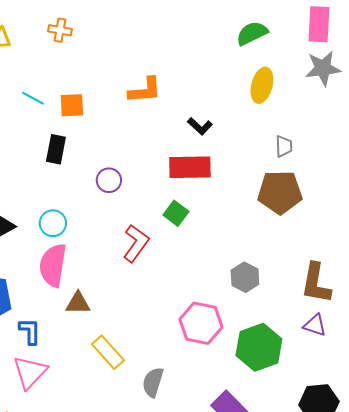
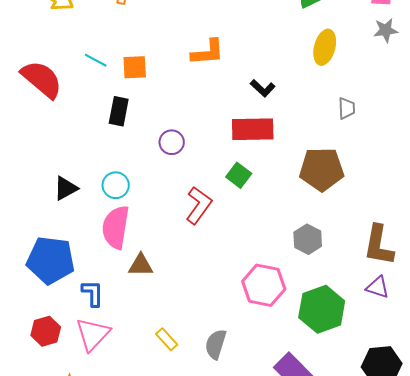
gray star: (323, 68) -> (386, 30), size x0.7
brown pentagon: (280, 192) -> (322, 169), moved
yellow rectangle: (108, 352) -> (167, 339), moved, size x0.7

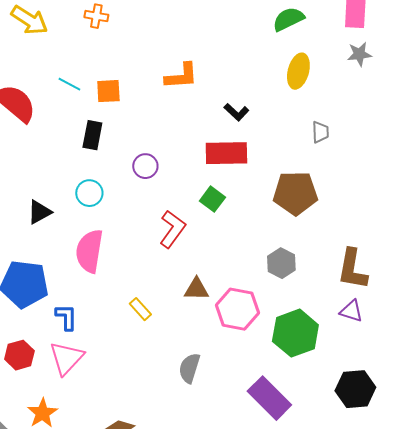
cyan circle: (116, 185) -> (89, 193), moved
brown triangle: (141, 265) -> (196, 289), moved
yellow rectangle: (167, 339) -> (140, 309), moved

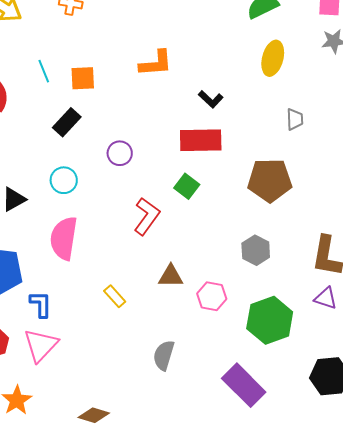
cyan line: (69, 84) -> (44, 71), turned 40
black rectangle: (92, 135) -> (67, 122), turned 32
pink hexagon: (237, 309) -> (212, 296), size x0.7

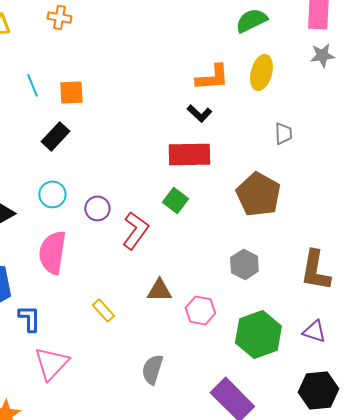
orange L-shape: (156, 63) -> (212, 77), moved
purple circle: (120, 153) -> (97, 208), moved
brown pentagon: (270, 180) -> (258, 194), turned 30
purple triangle: (326, 298) -> (314, 331), moved
pink triangle: (41, 345) -> (51, 363), moved

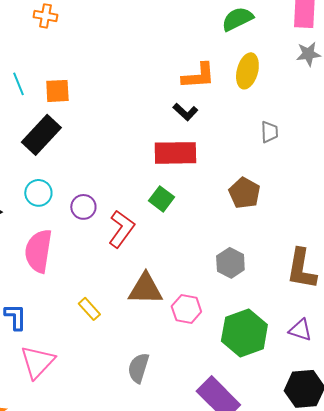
black rectangle: (55, 136) -> (41, 135), size x1.4
brown pentagon: (258, 194) -> (244, 193), size x0.7
brown triangle: (159, 290) -> (145, 289), size x1.4

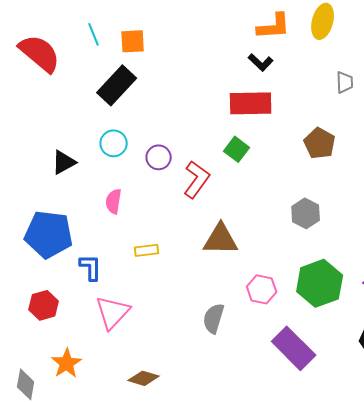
pink semicircle: (38, 251) -> (114, 201), size x0.6
yellow rectangle: (89, 309) -> (147, 250), moved, turned -55
pink hexagon: (186, 309) -> (262, 289), moved

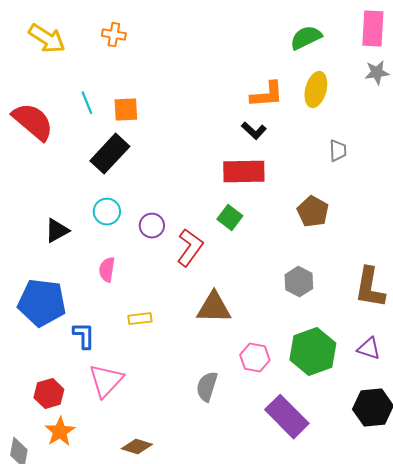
red hexagon: (44, 305) -> (49, 394), moved

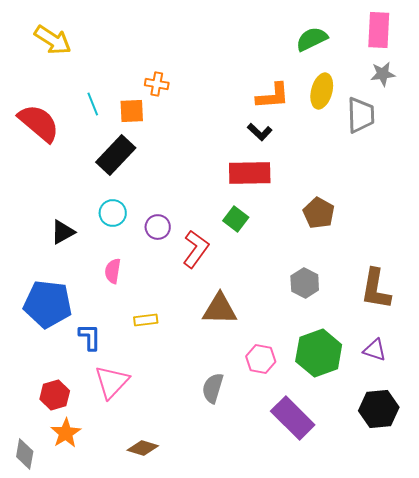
orange cross: (114, 35) -> (157, 84), moved
gray trapezoid: (338, 151) -> (361, 115), moved, size x1.6

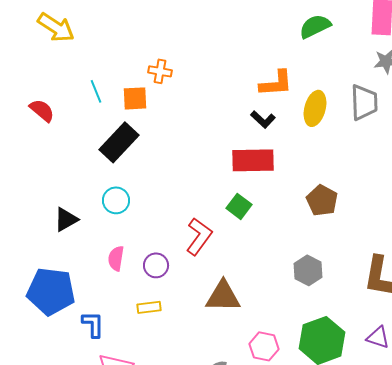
yellow ellipse: (322, 91) -> (315, 108), moved
red semicircle: (39, 123) -> (42, 110), size x0.6
purple circle: (158, 227) -> (156, 265), moved

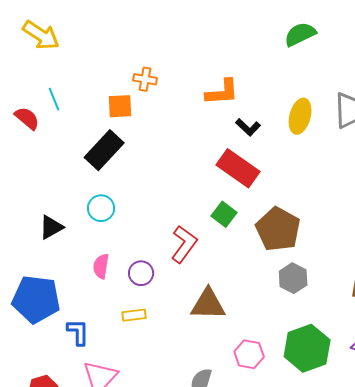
orange L-shape: (276, 83) -> (222, 92), moved
cyan line: (96, 91) -> (54, 99), moved
red rectangle: (253, 160) -> (238, 168), turned 36
brown pentagon: (322, 200) -> (278, 229), moved, size x1.4

